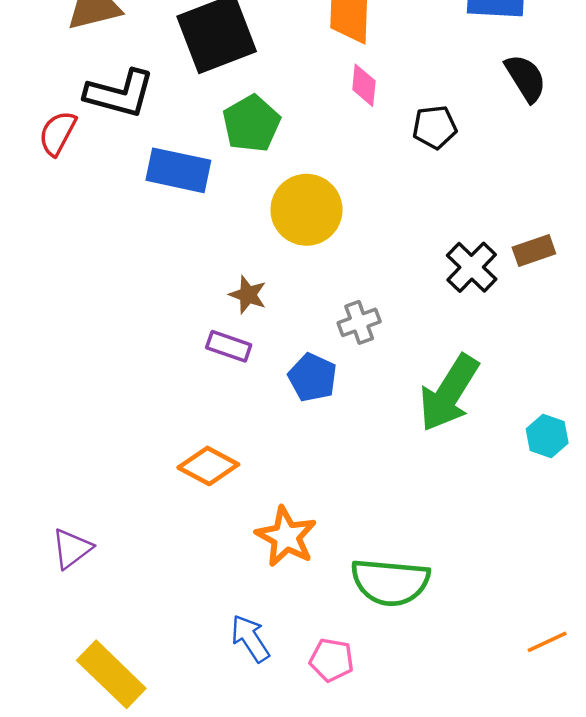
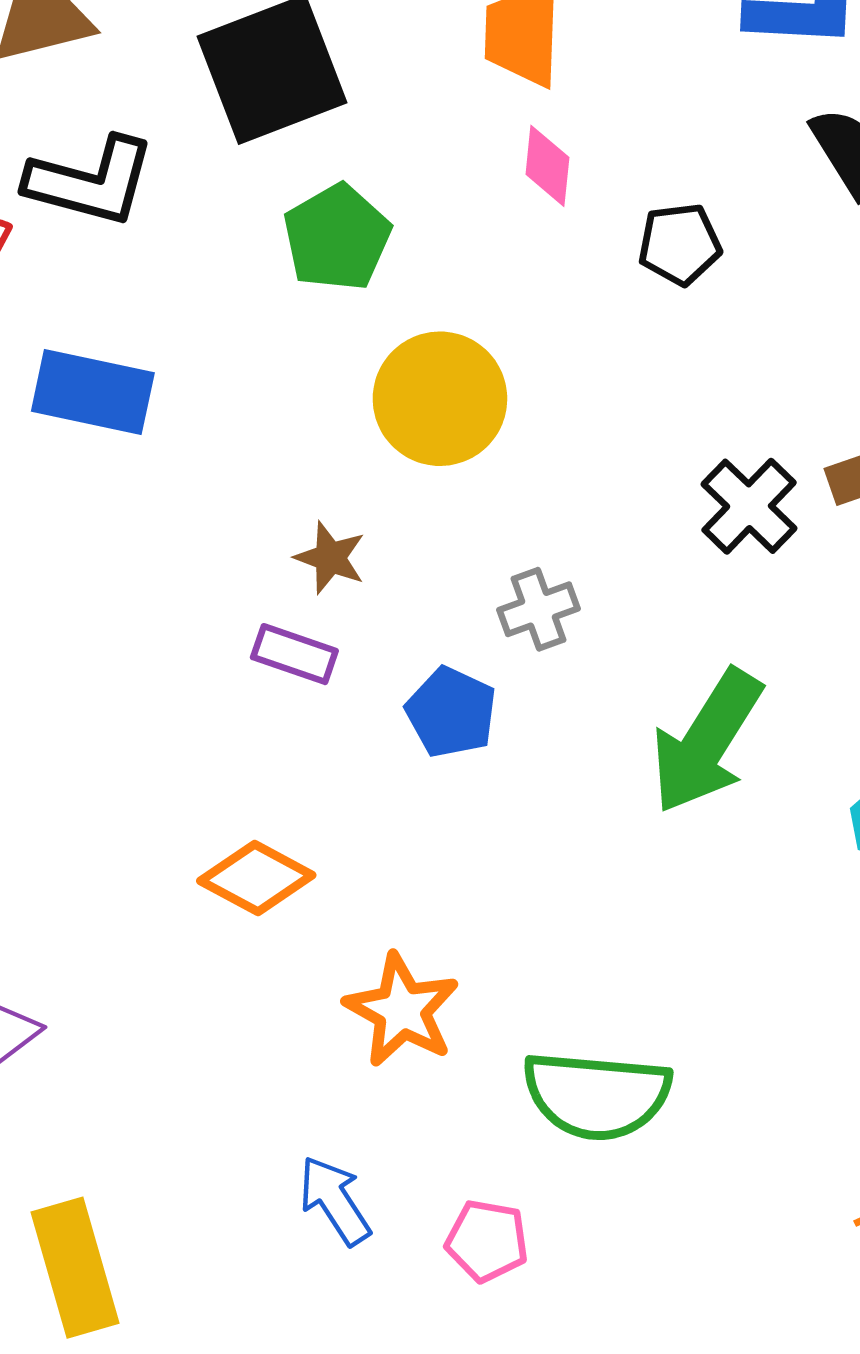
blue rectangle: (178, 170) -> (93, 392), moved
yellow rectangle: (111, 674) -> (75, 1268), turned 30

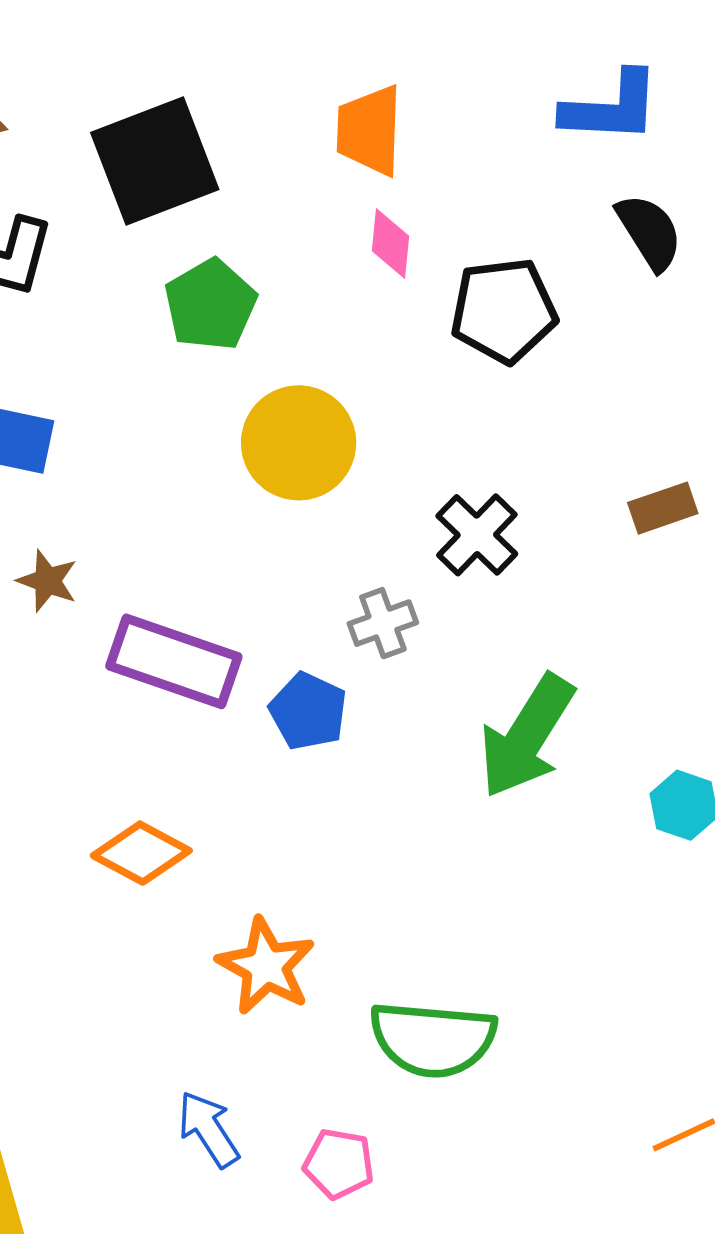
black pentagon: (680, 244) -> (504, 311), size x1.5
black cross: (749, 506) -> (477, 535), moved
brown star: (330, 558) -> (47, 581), moved
purple rectangle: (294, 654) -> (174, 661), size x1.8

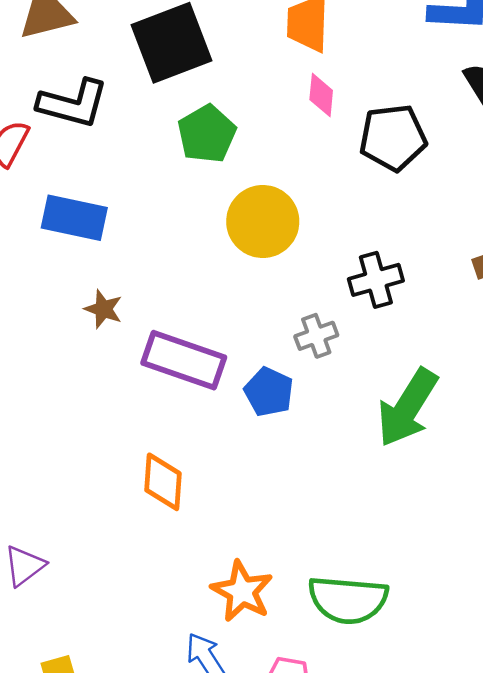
black cross: (477, 535) -> (376, 280), turned 30
orange diamond: (141, 853) -> (163, 482), turned 66
orange star: (266, 966) -> (242, 591), moved

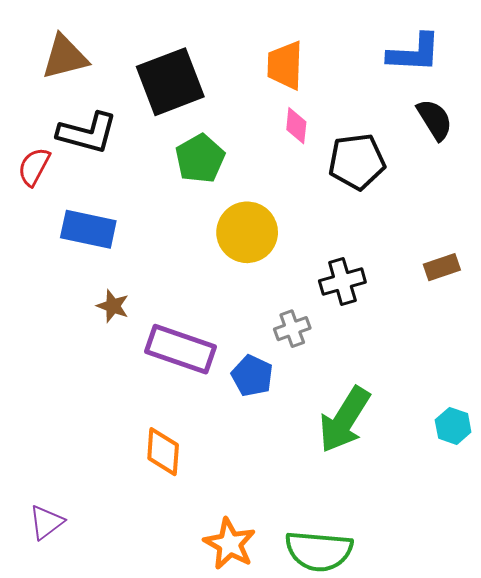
green arrow: (408, 408) -> (344, 420), moved

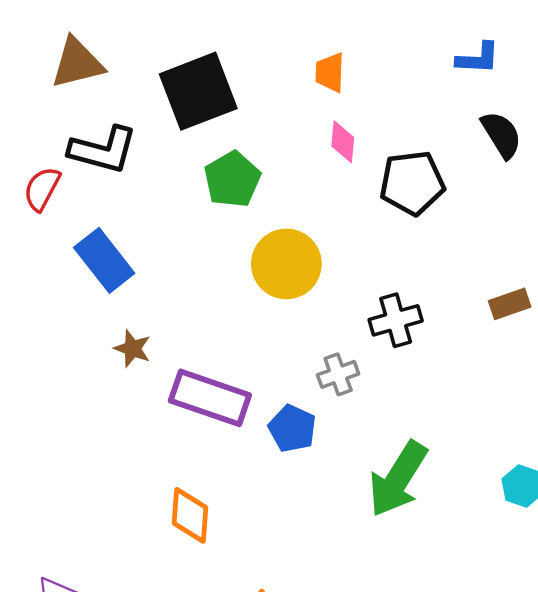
blue L-shape: (414, 53) -> (478, 58), size x0.7
orange trapezoid: (285, 65) -> (330, 72), size x0.7
blue rectangle: (88, 229) -> (104, 260), turned 40

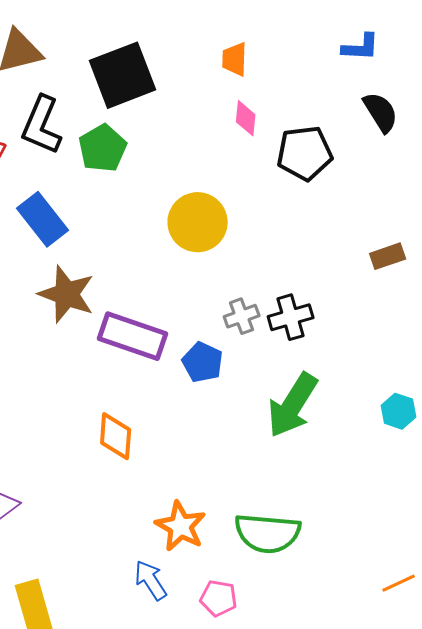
black L-shape: (103, 150) -> (42, 125), turned 98
green pentagon: (232, 179) -> (103, 148), moved
black cross: (396, 320) -> (291, 317), moved
brown star: (132, 349) -> (67, 294), size x1.8

